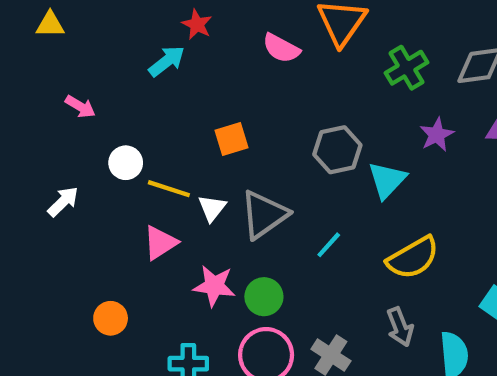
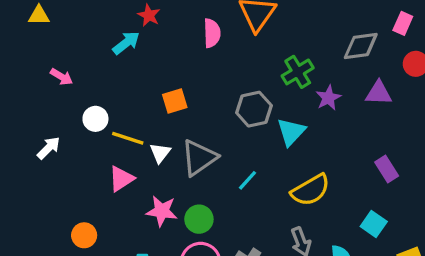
pink semicircle: (281, 48) -> (212, 33), turned -120
green cross: (406, 68) -> (298, 72), moved

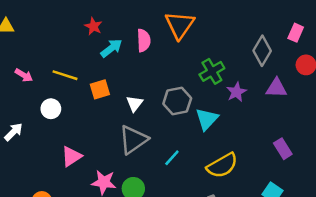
cyan arrow: (126, 43) -> (111, 48), moved
gray diamond: (361, 46) -> (262, 51), turned -52
orange square: (175, 101) -> (100, 89), moved
yellow line: (128, 138) -> (65, 75), moved
white triangle: (160, 153) -> (135, 104), moved

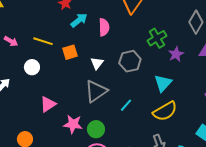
pink semicircle: (144, 40) -> (104, 27), moved
cyan triangle: (207, 119) -> (163, 83), moved

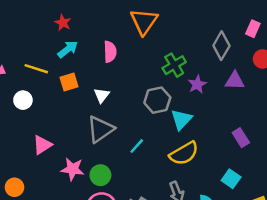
cyan arrow: (79, 20) -> (68, 49), moved
gray hexagon: (130, 61) -> (157, 100), moved

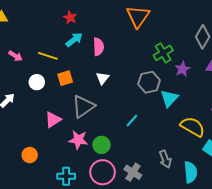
pink semicircle: (110, 52) -> (98, 47), moved
orange square: (69, 82) -> (65, 78), moved
gray triangle: (100, 129) -> (83, 106), moved
yellow semicircle: (184, 153) -> (193, 127), moved, turned -120

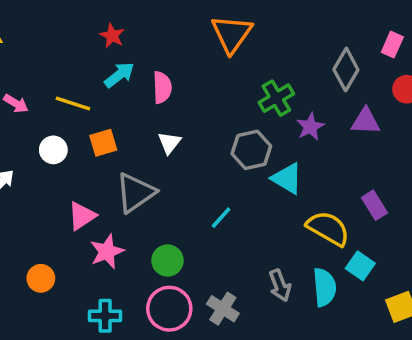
cyan triangle: (169, 98) -> (287, 178), turned -42
pink star: (78, 140) -> (107, 252), moved, turned -30
cyan semicircle: (191, 172) -> (325, 287), moved

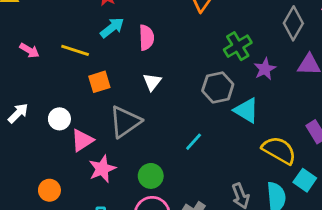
white circle: (53, 150) -> (59, 119), moved

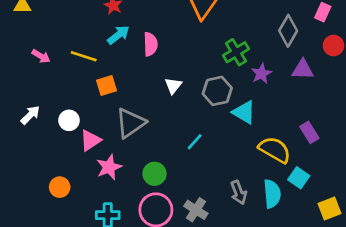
white triangle: (152, 82) -> (173, 86), moved

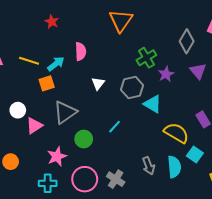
cyan arrow: (118, 35) -> (56, 64), moved
purple triangle: (303, 70) -> (198, 71), turned 48
pink star: (109, 167) -> (57, 156), moved
green circle: (154, 174) -> (84, 139), moved

